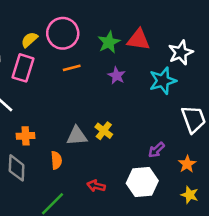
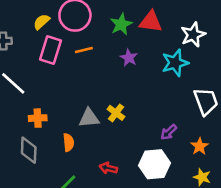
pink rectangle: (23, 68) -> (51, 50), moved

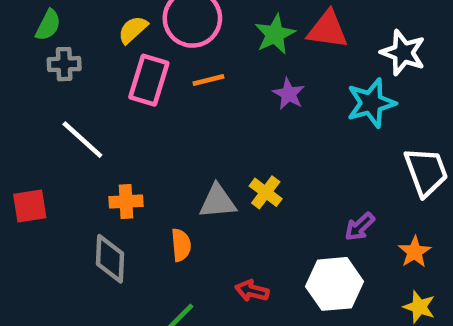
white star: (193, 35) -> (403, 53), turned -30

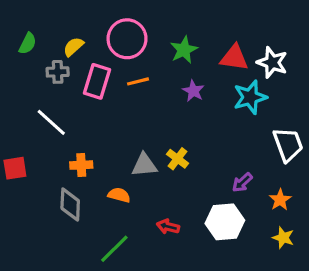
yellow semicircle: (133, 30) -> (73, 47), moved
red triangle: (328, 30) -> (234, 58), moved
gray cross: (64, 64) -> (58, 72), moved
orange semicircle: (181, 245) -> (119, 195), turned -70

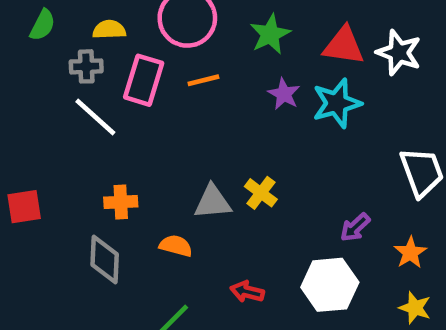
yellow semicircle: (73, 47) -> (109, 30), turned 40
cyan star: (250, 97) -> (337, 103), moved
white line: (51, 122) -> (95, 117), moved

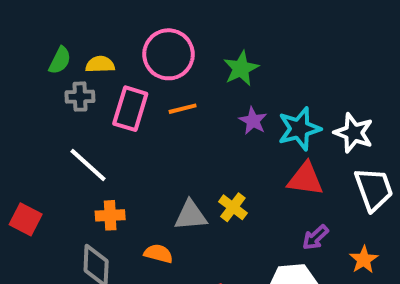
green semicircle: (43, 25) -> (60, 60), moved
red triangle: (344, 46) -> (305, 179), moved
white star: (399, 53) -> (354, 133), moved
white line: (95, 117) -> (88, 165), moved
red square: (24, 207) -> (26, 219), turned 36

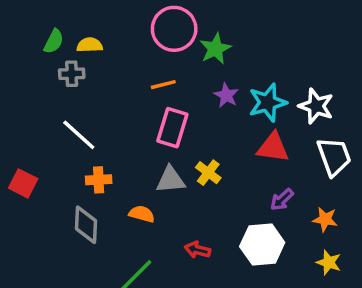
pink circle: (169, 54) -> (174, 29), moved
pink rectangle: (130, 109) -> (172, 128), moved
orange star: (364, 260) -> (325, 219), turned -30

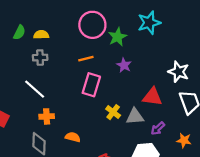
gray cross: (72, 74) -> (40, 58), moved
cyan star: (268, 103) -> (149, 23), moved
gray triangle: (171, 180) -> (135, 116), moved

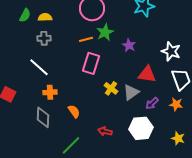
green star: (117, 37) -> (105, 32), moved
purple star: (124, 65) -> (129, 45), moved
gray triangle: (135, 116) -> (131, 92), turned -30
orange semicircle: (73, 137) -> (74, 111), turned 40
orange star: (184, 140) -> (176, 104), moved

